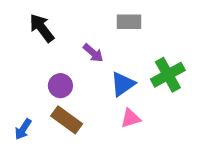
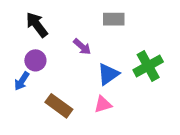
purple circle: (60, 86) -> (35, 60), moved
pink triangle: (131, 118) -> (103, 104), moved
blue arrow: (23, 129) -> (22, 81), moved

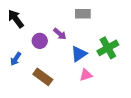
black arrow: (37, 25) -> (16, 19), moved
purple circle: (35, 60) -> (40, 41), moved
pink triangle: (103, 104) -> (86, 75), moved

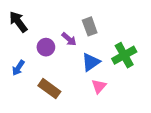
gray rectangle: (83, 14) -> (90, 26), moved, turned 70
pink triangle: (86, 75) -> (99, 86), turned -32

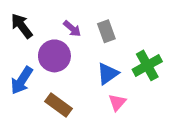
purple arrow: (69, 39) -> (72, 29), moved
purple circle: (46, 47) -> (54, 56), size x1.5
blue arrow: (18, 68) -> (22, 80), size x1.5

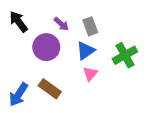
blue triangle: (108, 74) -> (86, 51), moved
blue arrow: (22, 80) -> (19, 95), moved
pink triangle: (117, 102) -> (90, 74), moved

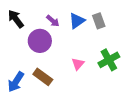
gray rectangle: (90, 26) -> (99, 21), moved
blue triangle: (86, 51) -> (77, 21), moved
green cross: (125, 55) -> (109, 60), moved

